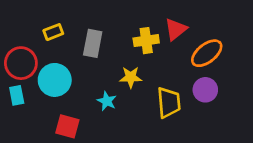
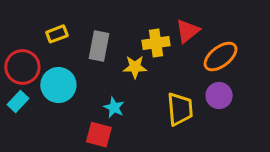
yellow star: (131, 77) -> (135, 67), moved
cyan rectangle: (17, 95) -> (18, 102), turned 54
red square: (67, 126) -> (99, 135), moved

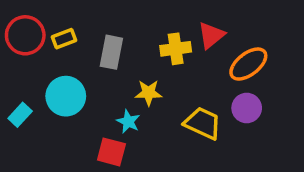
red circle: (22, 67) -> (25, 35), moved
yellow star: (135, 67) -> (149, 93), moved
yellow trapezoid: (180, 109) -> (203, 123), turned -60

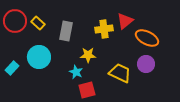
yellow rectangle: (64, 39) -> (38, 23), turned 64
orange ellipse: (248, 64) -> (147, 38), turned 65
red square: (111, 152) -> (87, 90), moved, turned -30

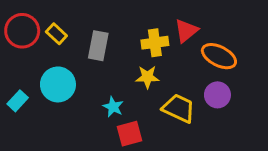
yellow star: (88, 55) -> (147, 77), moved

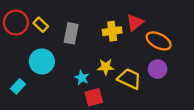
yellow star: (147, 77) -> (106, 67), moved
cyan rectangle: (18, 101) -> (18, 86), moved

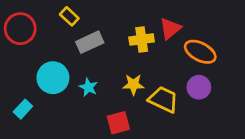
yellow rectangle: (41, 25) -> (69, 16), moved
gray rectangle: (71, 33) -> (90, 42), turned 54
cyan star: (82, 78) -> (88, 87), moved

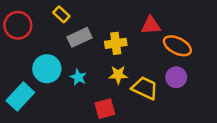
red triangle: (170, 29) -> (151, 25), turned 35
yellow cross: (142, 39) -> (116, 43), moved
cyan rectangle: (23, 109) -> (20, 97), size x1.6

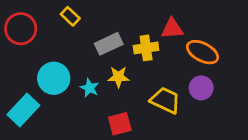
gray rectangle: (79, 37) -> (109, 44), moved
yellow cross: (116, 43) -> (146, 48), moved
yellow star: (118, 75) -> (118, 77), moved

